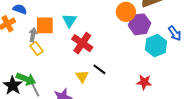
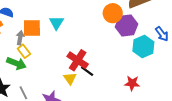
red cross: (82, 43) -> (78, 60), moved
green arrow: (26, 79) -> (16, 63), moved

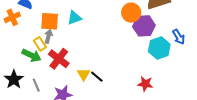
cyan triangle: (56, 23) -> (74, 18), turned 35
gray arrow: (20, 38) -> (48, 36), moved
red cross: (78, 60) -> (59, 59), moved
black line: (87, 71) -> (97, 77), moved

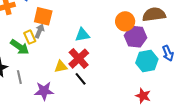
cyan triangle: (74, 18) -> (82, 35), moved
red cross: (59, 59) -> (79, 59), moved
yellow triangle: (84, 74) -> (61, 67), moved, turned 40
red star: (145, 84) -> (143, 96), moved

